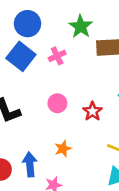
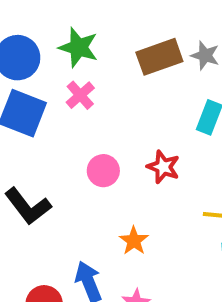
green star: (81, 27) -> (79, 47), moved

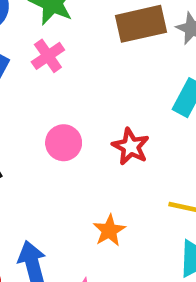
orange star: (134, 241) -> (109, 230), moved

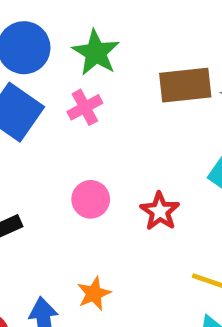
orange star: (109, 230) -> (94, 294), moved

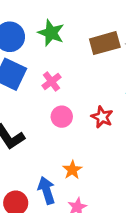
pink cross: (85, 107) -> (51, 81), moved

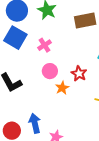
orange star: (72, 170) -> (62, 88), moved

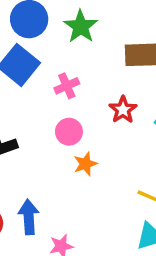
red star: (79, 74) -> (123, 110), moved

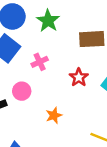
pink circle: (69, 132) -> (22, 91), moved

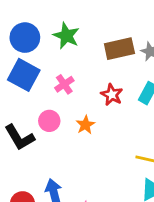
orange star: (54, 115) -> (85, 125), moved

